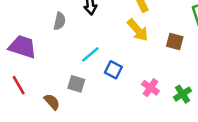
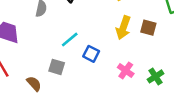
yellow arrow: (138, 30) -> (123, 28), moved, turned 60

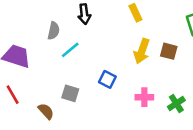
cyan line: (70, 40) -> (70, 50), moved
pink cross: (126, 71) -> (144, 97), turned -35

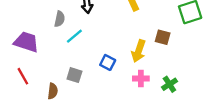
yellow arrow: (142, 51) -> (139, 51), moved
brown semicircle: (46, 111) -> (53, 91), turned 49

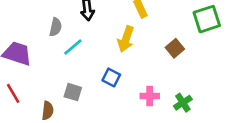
brown square: (163, 37) -> (175, 48), turned 35
yellow arrow: (139, 51) -> (126, 39), moved

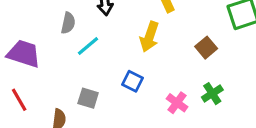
pink cross: (150, 96) -> (177, 103), turned 36
green cross: (183, 103) -> (212, 94), moved

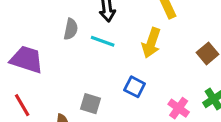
cyan line: (88, 46) -> (103, 41), moved, turned 60

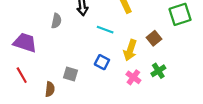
cyan line: (103, 41) -> (105, 30), moved
yellow arrow: (151, 43) -> (130, 50), moved

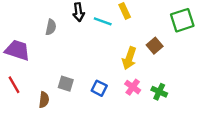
cyan line: (105, 30) -> (103, 21), moved
blue square: (102, 62) -> (99, 88), moved
green cross: (158, 71) -> (159, 92), moved, turned -32

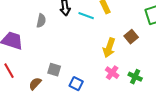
blue square: (99, 88) -> (76, 84), moved
brown semicircle: (44, 100) -> (35, 84), turned -144

